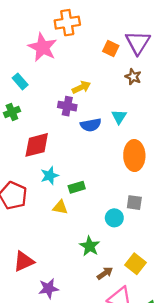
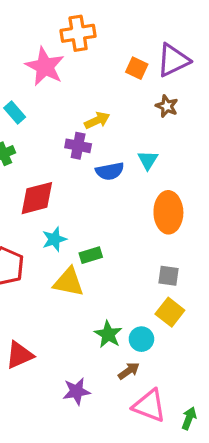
purple triangle: (138, 43) -> (173, 60), turned 32
yellow triangle: (60, 207) -> (69, 282), size x1.5
cyan circle: (114, 218) -> (141, 339), moved
yellow square: (135, 264) -> (170, 312), moved
purple star: (48, 288) -> (76, 391), moved

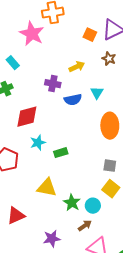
yellow arrow: (97, 120) -> (77, 67), moved
yellow triangle: (69, 282) -> (47, 188), moved

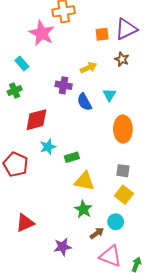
orange square: (90, 35) -> (102, 34), turned -32
blue semicircle: (73, 100) -> (84, 102), turned 72
yellow triangle: (47, 188) -> (84, 181), moved
cyan circle: (93, 206) -> (116, 222), moved

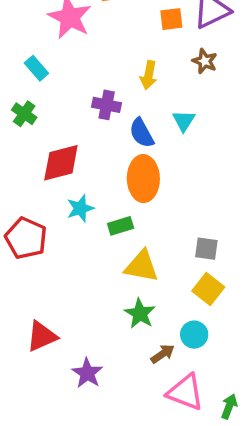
yellow arrow: (89, 68) -> (149, 75), turned 126
green cross: (15, 91) -> (24, 114), turned -32
orange ellipse: (123, 129) -> (143, 179), moved
purple star: (62, 247) -> (87, 373), moved, turned -30

